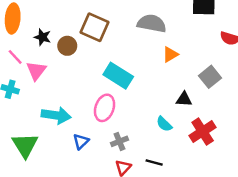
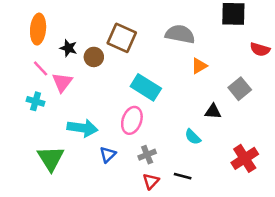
red cross: (203, 131) -> (245, 158), moved

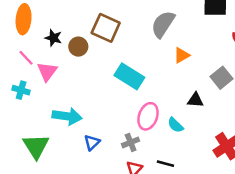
gray semicircle: (180, 34) -> (163, 24), turned -68
pink ellipse: (132, 120) -> (148, 116), moved

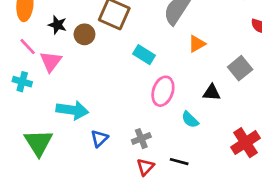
cyan rectangle: (129, 76) -> (144, 55), moved, size x0.7
pink ellipse: (148, 116) -> (163, 91), moved

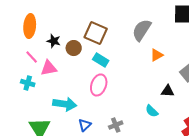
cyan rectangle: (144, 55) -> (101, 60), moved
pink triangle: (51, 61) -> (49, 68), turned 42
pink ellipse: (163, 91) -> (99, 85), moved

